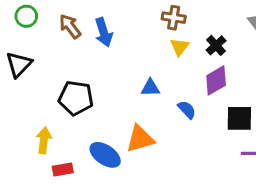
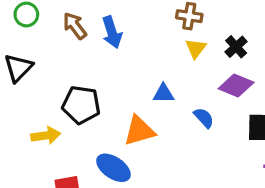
purple diamond: (216, 80) -> (236, 85), turned 52
orange triangle: (140, 139) -> (139, 131), moved
yellow arrow: (44, 140) -> (46, 135), moved, turned 75

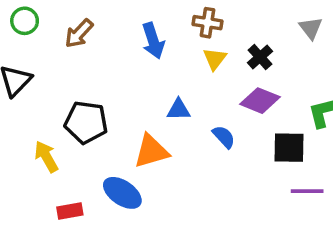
brown arrow: (75, 26) -> (79, 34), turned -100
blue arrow: (112, 32) -> (153, 41), moved
yellow arrow: (46, 135) -> (46, 157), turned -112

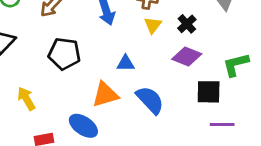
black pentagon: (86, 122) -> (64, 54), moved
blue semicircle: (224, 137) -> (150, 100), moved, size x1.6

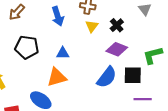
blue triangle: (126, 63) -> (63, 53), moved
blue semicircle: (150, 100) -> (107, 77), moved, turned 80

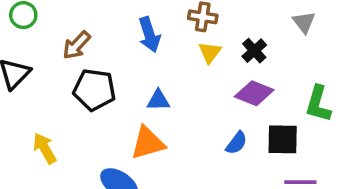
brown arrow: (17, 12) -> (77, 45), moved
green L-shape: (153, 55) -> (318, 104), turned -60
blue semicircle: (107, 77) -> (236, 143), size x0.6

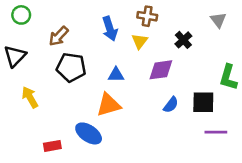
yellow triangle: (210, 52) -> (140, 41), moved
purple diamond: (254, 93) -> (161, 70), moved, turned -30
yellow arrow: (45, 148) -> (30, 97), moved

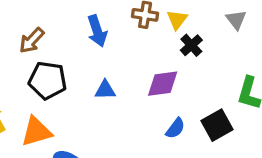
yellow triangle: (140, 41) -> (177, 20), moved
black square: (203, 102) -> (217, 125), turned -30
orange triangle: (109, 105) -> (36, 132), moved

